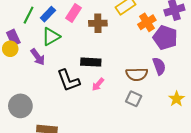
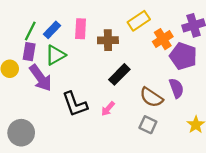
pink rectangle: (73, 13) -> (81, 29), turned -30
purple rectangle: (13, 38) -> (29, 52), moved, turned 35
purple arrow: (38, 57) -> (41, 78), size x1.4
black rectangle: (91, 62) -> (119, 74), moved, turned -48
brown semicircle: (137, 74) -> (151, 97), turned 35

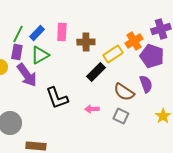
yellow rectangle: (139, 21) -> (113, 54), moved
pink arrow: (108, 109) -> (92, 109), moved, turned 48

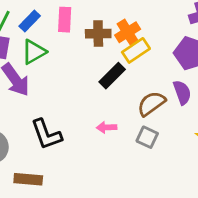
orange cross: (134, 41) -> (128, 32), moved
brown semicircle: (124, 92) -> (151, 104), turned 110
black L-shape: (57, 98) -> (46, 134), moved

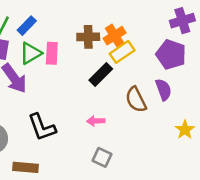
pink rectangle: (65, 20) -> (52, 53), moved
brown semicircle: (151, 104) -> (136, 100), turned -80
gray square: (147, 137) -> (102, 157), moved

